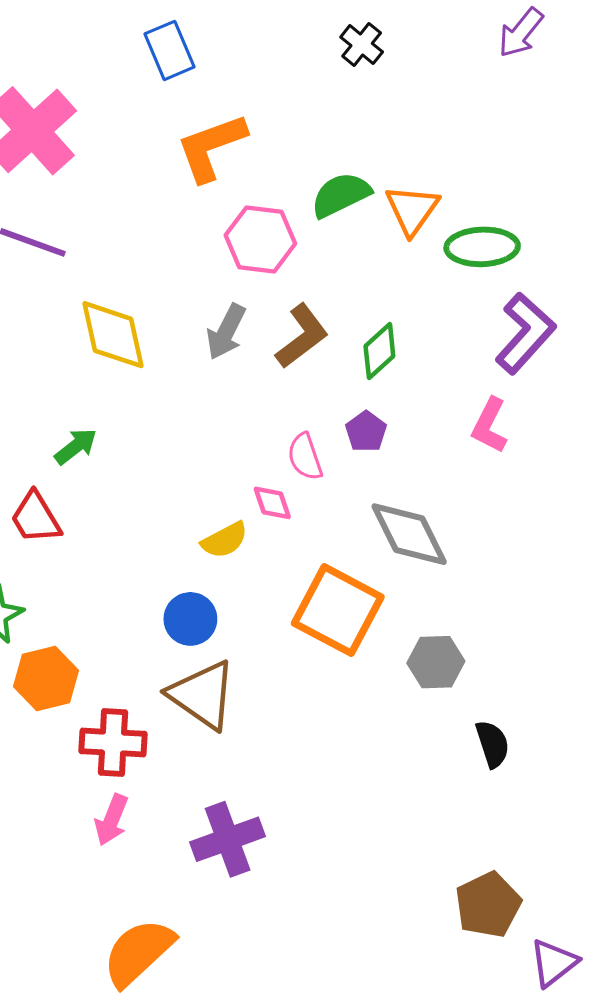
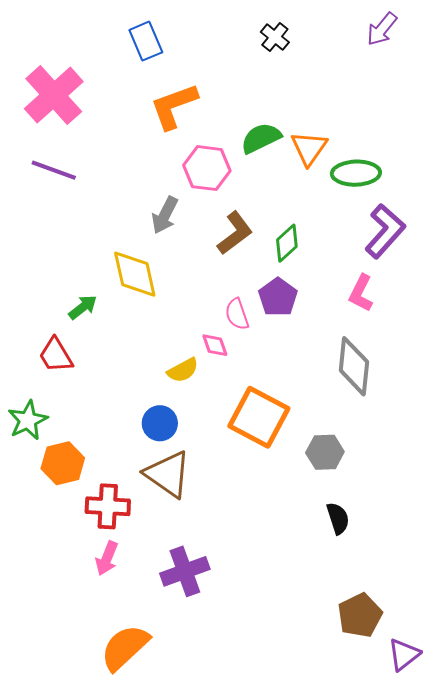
gray arrow: (226, 332) -> (165, 215), moved
yellow diamond: (113, 335) -> (135, 274), moved
purple pentagon: (366, 431) -> (278, 297), size x1.4
gray diamond: (409, 534) -> (354, 366), moved, turned 32
black semicircle: (493, 744) -> (338, 518), moved

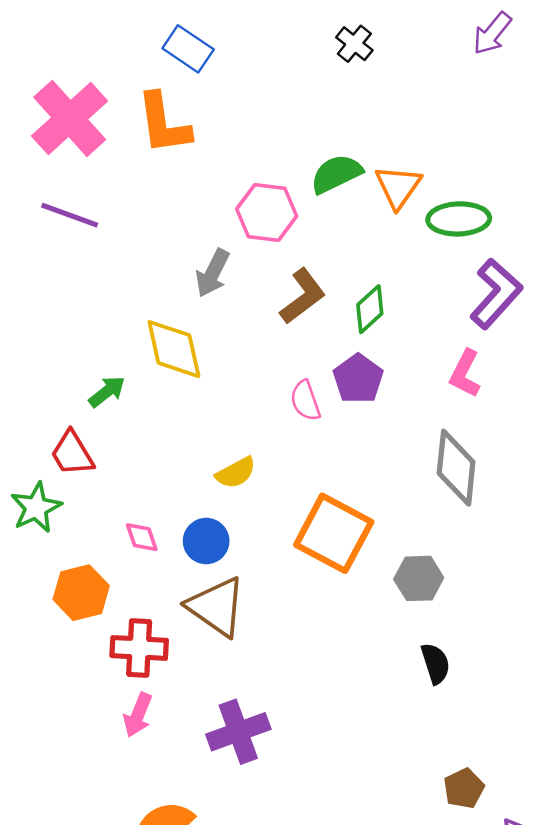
blue rectangle: (146, 41) -> (188, 49), turned -33
orange L-shape: (174, 106) -> (164, 124), moved, turned -78
pink diamond: (215, 345) -> (142, 537), moved
green star: (28, 420) -> (36, 508), moved
brown pentagon: (360, 615) -> (464, 788), size x0.7

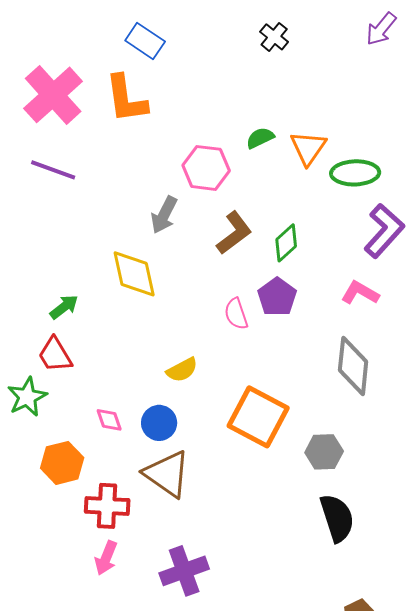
green semicircle: (336, 174) -> (260, 138), size x0.7
pink L-shape: (465, 374) -> (360, 293), turned 93
green arrow: (107, 392) -> (64, 307), moved
black semicircle: (435, 663) -> (337, 518), size x1.5

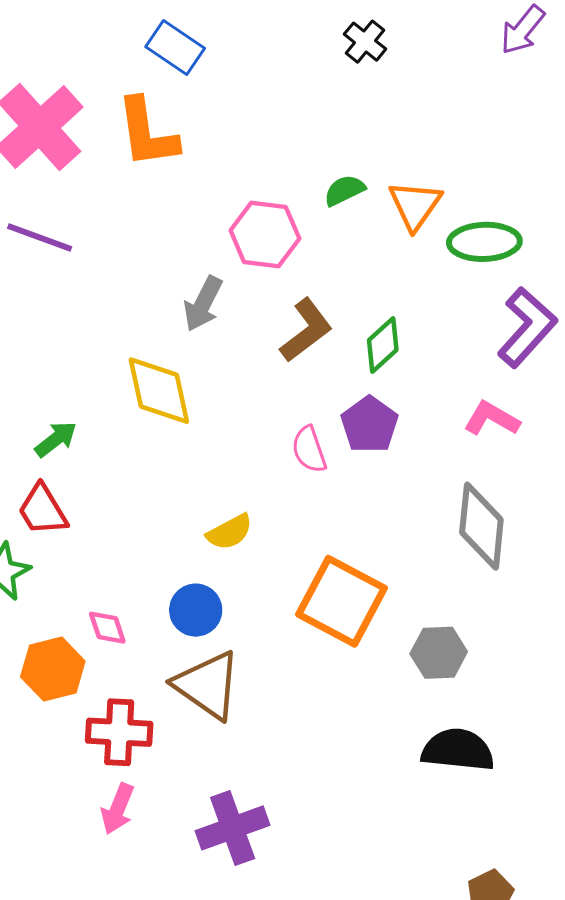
pink diamond: (109, 420) -> (107, 628), moved
black semicircle: (337, 518) -> (458, 750), turned -66

